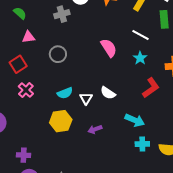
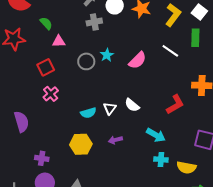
green semicircle: (20, 13) -> (46, 23), moved
pink semicircle: (109, 48) -> (137, 60), turned 72
cyan star: (140, 58) -> (107, 55), moved
cyan semicircle: (65, 93) -> (88, 113), moved
yellow hexagon: (61, 121) -> (81, 144), moved

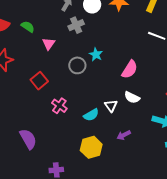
green semicircle: (46, 23) -> (28, 27), moved
pink triangle: (59, 41) -> (49, 44), moved, turned -40
pink semicircle: (137, 60) -> (130, 69), moved
pink cross: (51, 94) -> (59, 106), moved

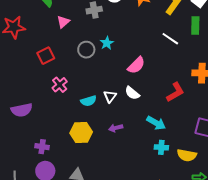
purple semicircle: (28, 139) -> (22, 110), turned 95

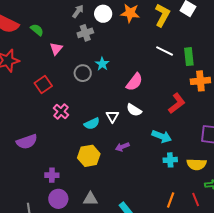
green rectangle: (195, 26) -> (189, 57), moved

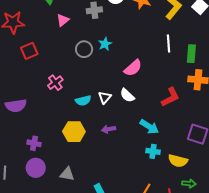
white line: (165, 51) -> (169, 43), turned 48
red square: (43, 85) -> (29, 51), moved

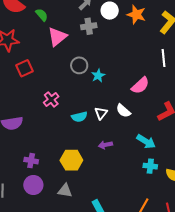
pink triangle: (63, 20) -> (57, 37), size x1.5
cyan star: (105, 44) -> (98, 76), moved
pink semicircle: (133, 68) -> (140, 85), moved
yellow hexagon: (74, 132) -> (71, 160), moved

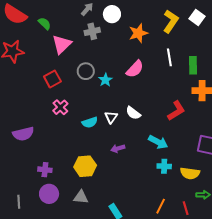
orange star: (136, 15) -> (138, 33), moved, turned -30
red square: (25, 68) -> (52, 79), moved
pink semicircle: (140, 85) -> (135, 69), moved

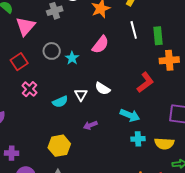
purple cross: (45, 170) -> (12, 153), moved

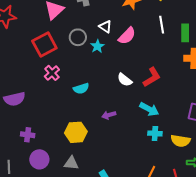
red square: (19, 62) -> (44, 45), size x1.4
red L-shape: (145, 82) -> (152, 77), moved
white triangle: (81, 95) -> (105, 27), moved, turned -32

